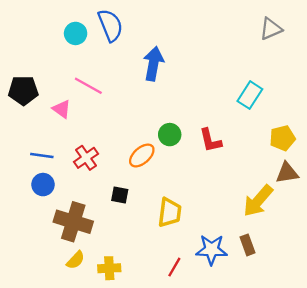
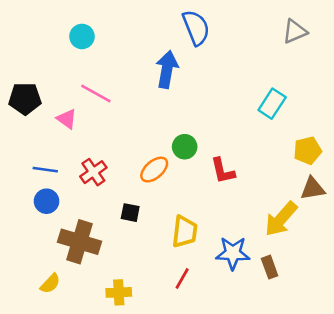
blue semicircle: (110, 25) -> (196, 28), moved
red L-shape: (210, 140) -> (223, 171), moved
blue star: (212, 250) -> (233, 253), moved
yellow semicircle: (76, 260) -> (50, 284), moved
red line: (174, 267) -> (182, 278), moved

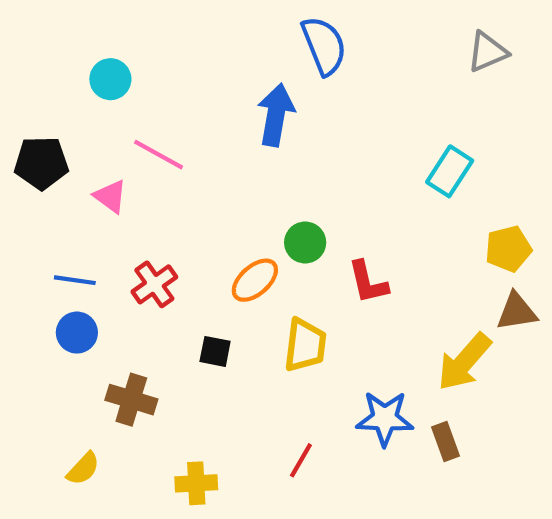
cyan circle: (82, 36) -> (110, 79), moved
yellow trapezoid: (185, 232) -> (305, 345), moved
brown cross: (79, 242) -> (131, 400), size x0.7

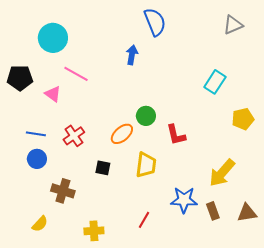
cyan circle: (110, 79) -> (53, 38), size x1.5
blue arrow: (276, 115) -> (132, 55), size x0.7
brown triangle: (517, 312) -> (247, 213), moved

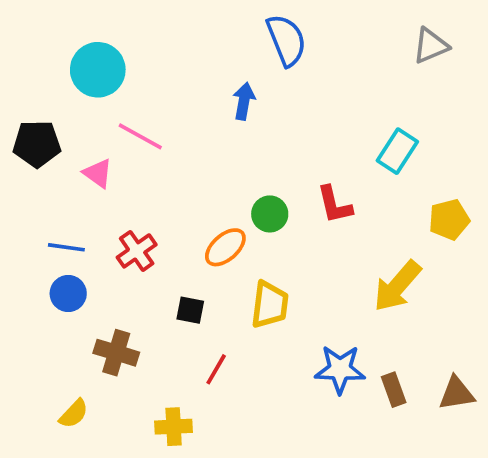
red L-shape: (176, 135) -> (334, 205), moved
yellow arrow: (222, 173) -> (397, 286), moved
red line: (144, 220) -> (216, 369), moved

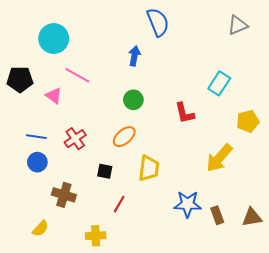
green circle: (270, 214) -> (133, 100), moved

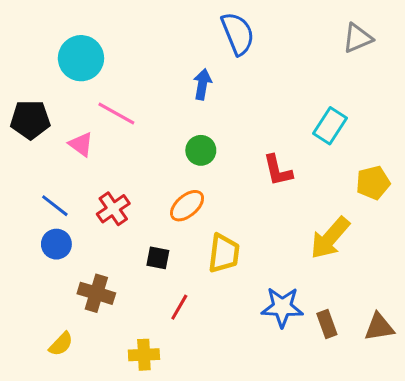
blue line: (36, 137) -> (55, 206), turned 30

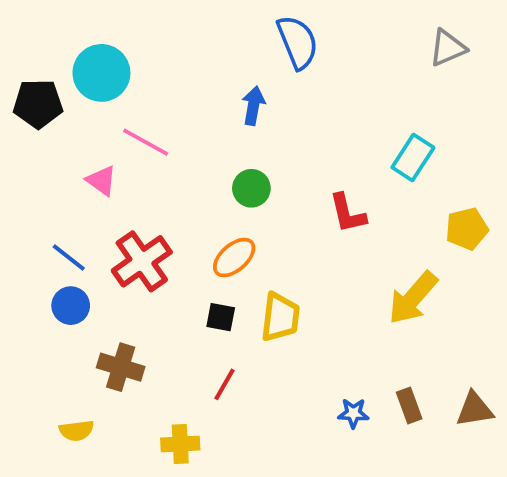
black pentagon: (30, 120) -> (38, 104), moved
red cross: (113, 209) -> (142, 261), size x1.4
black square: (158, 258) -> (221, 317), moved
blue star: (282, 307) -> (353, 413), moved, size x0.6
yellow semicircle: (61, 344) -> (76, 431), turned 40

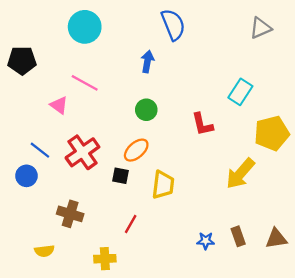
cyan circle: (101, 73) -> (85, 27), moved
yellow pentagon: (467, 229) -> (272, 133), size x1.4
blue circle: (71, 306) -> (26, 176), moved
black square: (221, 317) -> (121, 176), moved

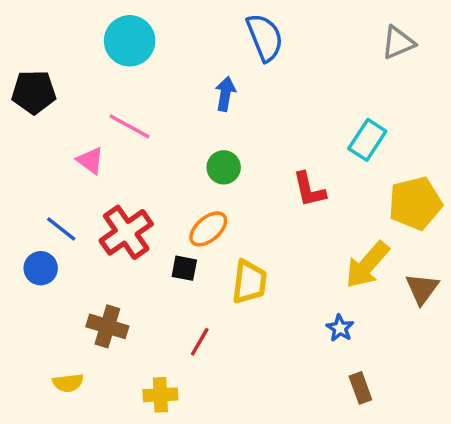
brown rectangle: (238, 236) -> (360, 388), moved
brown triangle: (276, 239) -> (422, 289), moved, turned -45
blue star: (206, 241) -> (340, 328), moved, turned 30

